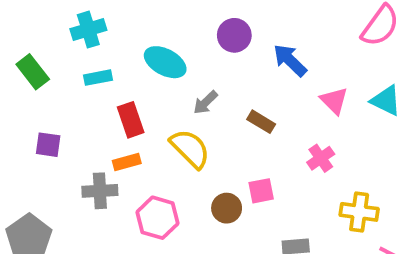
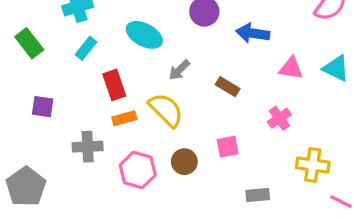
blue arrow: (290, 60) -> (253, 33), turned -36
cyan rectangle: (98, 78) -> (86, 48), turned -40
pink triangle: (334, 101) -> (291, 68), turned -36
orange rectangle: (127, 162) -> (124, 118), moved
brown circle: (227, 208) -> (184, 162), moved

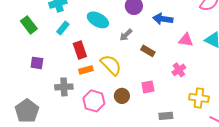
gray arrow: (179, 70) -> (126, 35), moved

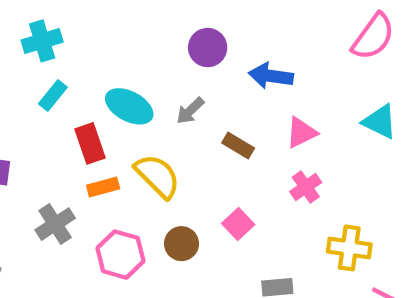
cyan ellipse: (98, 20) -> (129, 106), moved
pink triangle: (186, 40) -> (301, 133), moved, turned -35
gray cross: (64, 87) -> (55, 224), turned -30
pink square: (148, 87) -> (238, 224), turned -32

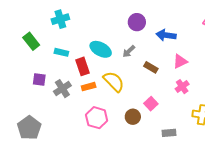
cyan rectangle: (53, 95) -> (61, 52), moved, turned 64
gray cross: (55, 224) -> (62, 89), moved
brown circle: (181, 244) -> (133, 117), moved

